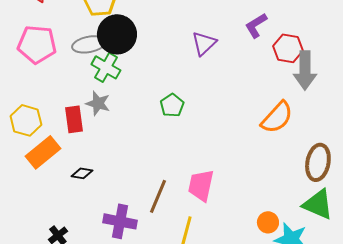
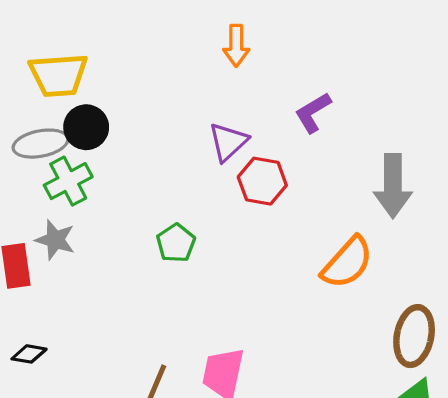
black circle: (117, 34) -> (86, 127), size x0.7
red hexagon: (288, 48) -> (262, 181), moved
green cross: (106, 67) -> (68, 181), turned 32

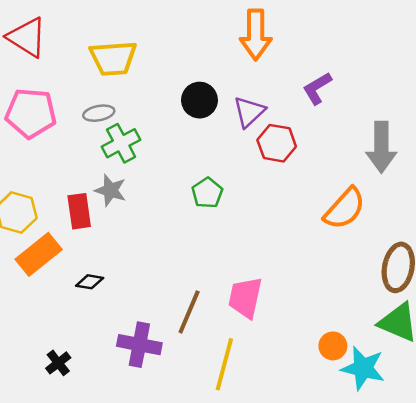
orange arrow: (236, 46) -> (256, 35), size x1.5
black circle: (86, 127) -> (199, 100), moved
gray ellipse: (40, 144) -> (99, 113), size x0.7

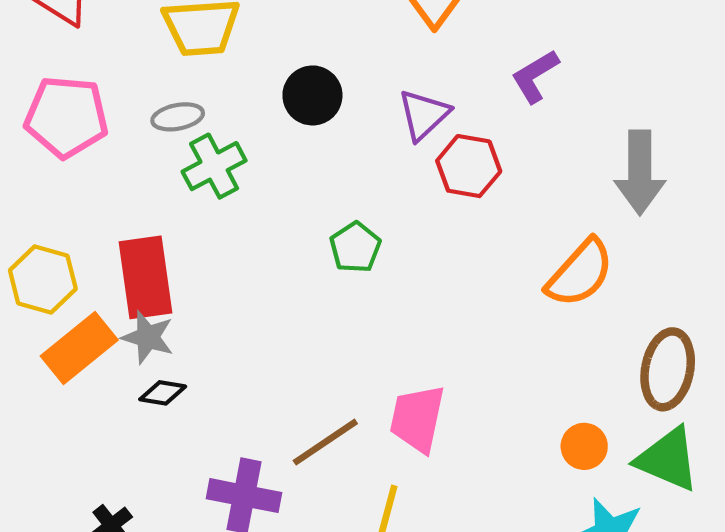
black circle: (199, 100) -> (312, 95), moved
gray star: (111, 190) -> (148, 337), moved
red rectangle: (79, 211) -> (146, 277), size x1.4
brown line: (189, 312) -> (325, 442), turned 33
orange circle: (333, 346) -> (584, 446), moved

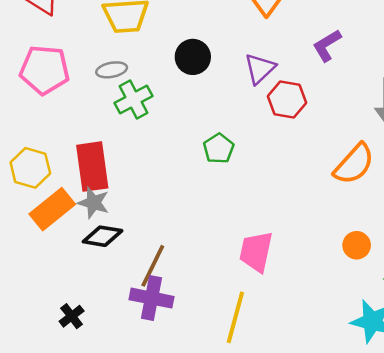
black diamond: (163, 393) -> (103, 236), size x1.4
brown line: (325, 442) -> (153, 266), moved, turned -30
orange circle: (584, 446) -> (357, 245), moved

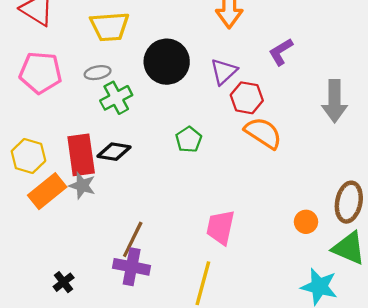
black circle: (193, 57) -> (167, 62), size x1.5
orange semicircle: (354, 164) -> (263, 133), moved, turned -99
black diamond: (103, 236) -> (114, 152), moved

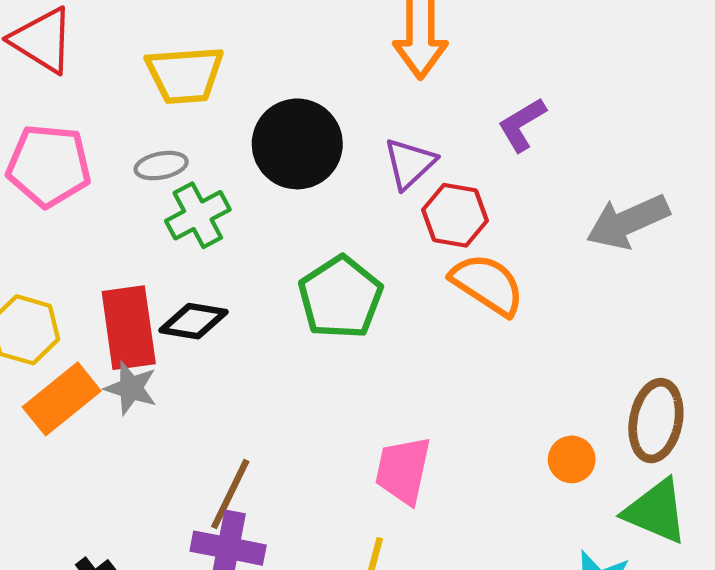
gray arrow: (335, 101) -> (628, 222), turned 66
green pentagon: (189, 140) -> (340, 297), size x1.6

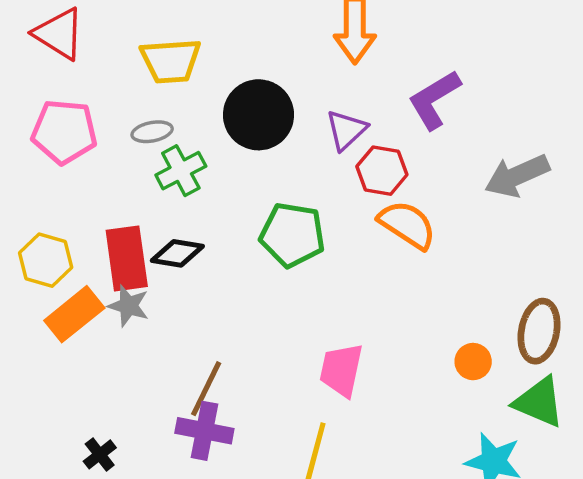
purple L-shape: (522, 124) -> (434, 100), size x1.4
green pentagon: (340, 297) -> (292, 235), turned -30

